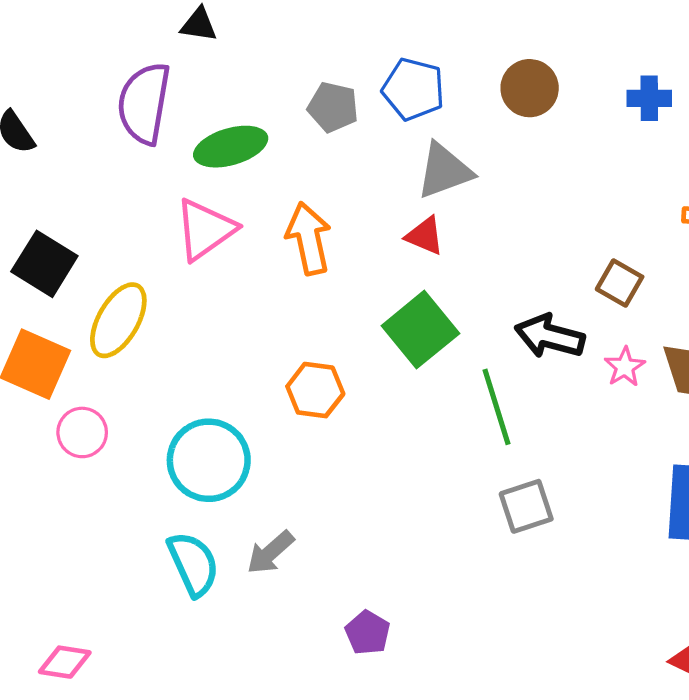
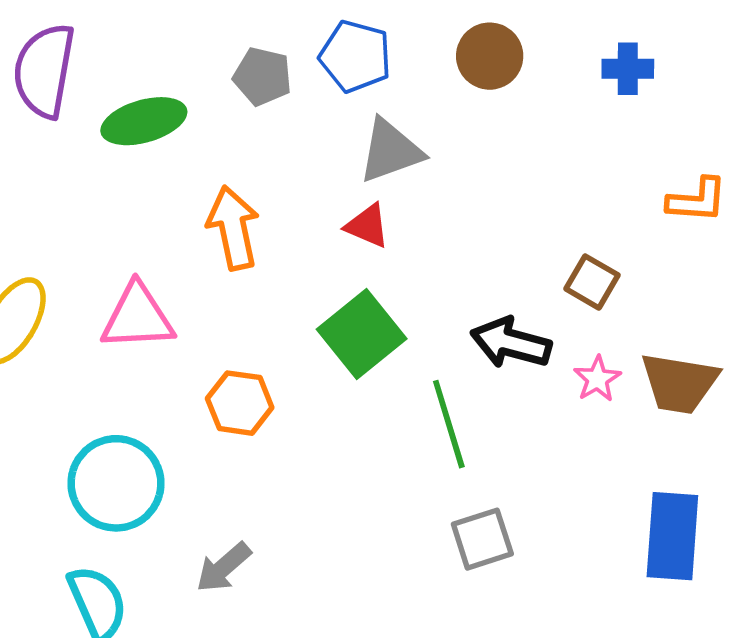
pink triangle: (205, 229) -> (138, 317), moved, turned 32
gray arrow: (271, 552) -> (224, 567), moved

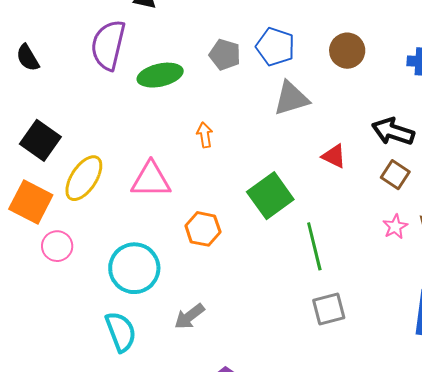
red triangle: (367, 226) -> (334, 156), moved
orange arrow: (233, 228) -> (205, 135), size x0.6
black arrow: (511, 343) -> (393, 131), moved

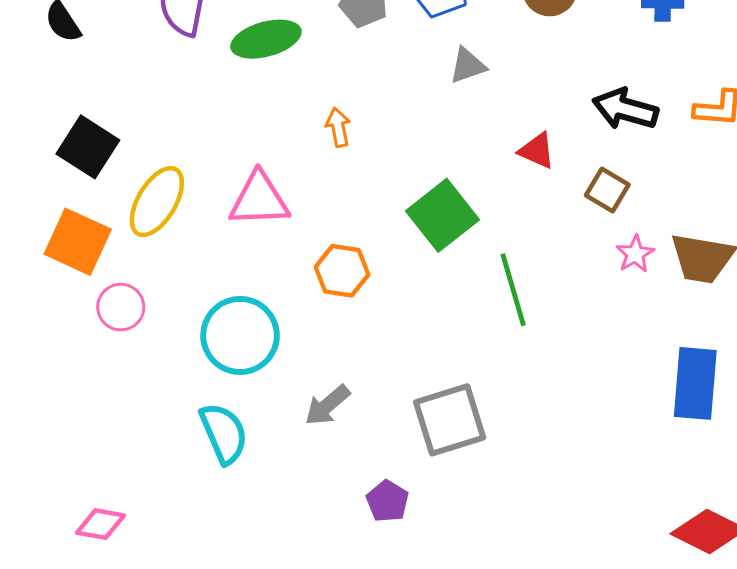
gray triangle: (291, 98) -> (468, 66), size x0.7
brown square: (395, 175) -> (607, 190), moved
gray square: (329, 309) -> (450, 420), moved, size x1.4

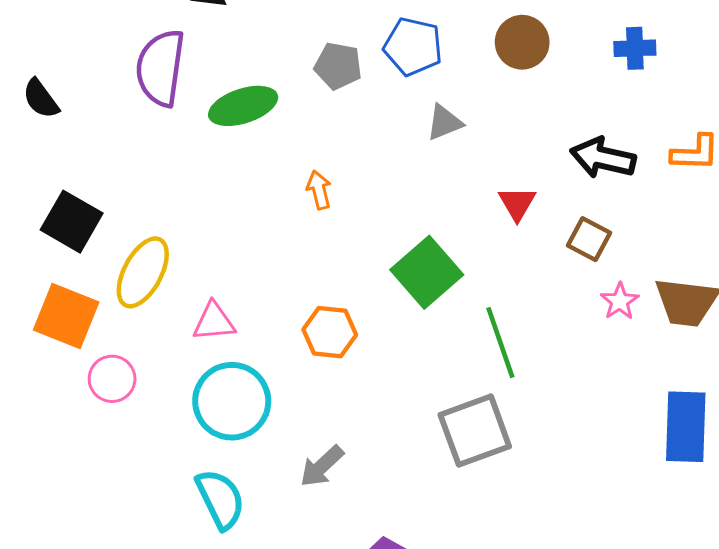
red triangle: (537, 151) -> (517, 203), turned 39
pink triangle: (259, 199) -> (214, 322), moved, size x0.7
gray square: (450, 420) -> (475, 431), moved

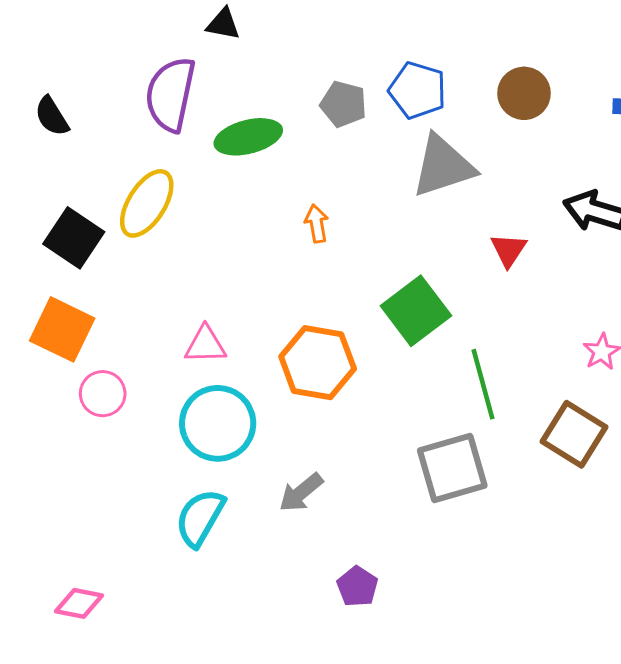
gray triangle: (444, 122) -> (443, 166), size x1.8
brown square: (589, 239) -> (574, 434), moved, size x1.5
yellow ellipse: (143, 272) -> (147, 203), moved
orange hexagon: (330, 332) -> (318, 363), size x1.4
cyan semicircle: (220, 499) -> (200, 518), turned -128

